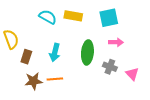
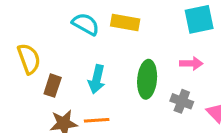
cyan square: (109, 18) -> (199, 19), moved

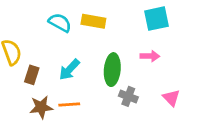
cyan arrow: (97, 79) -> (69, 70), turned 30
gray cross: (182, 101) -> (128, 96), moved

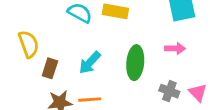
gray cross: (128, 96) -> (169, 91), moved

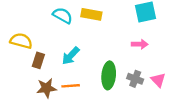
yellow semicircle: (29, 44) -> (21, 41), turned -55
green ellipse: (135, 63) -> (109, 75), moved

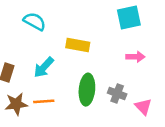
yellow rectangle: (91, 14) -> (78, 45), moved
pink arrow: (140, 44) -> (135, 57), moved
pink triangle: (158, 80) -> (143, 107), moved

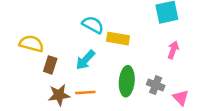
cyan semicircle: (35, 21) -> (93, 25), moved
pink arrow: (135, 57) -> (173, 50), turned -72

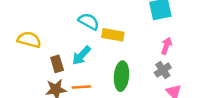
brown rectangle: (50, 65) -> (57, 64), moved, turned -35
gray cross: (156, 85) -> (163, 70), moved, turned 35

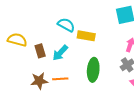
brown rectangle: (57, 64) -> (40, 51), moved

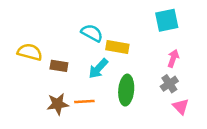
brown rectangle: (40, 51) -> (59, 66), turned -64
cyan arrow: (60, 53) -> (98, 68), moved

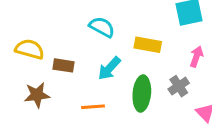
yellow rectangle: (117, 47) -> (148, 45), moved
gray cross: (169, 84) -> (179, 86), moved
brown star: (58, 104) -> (37, 95), moved

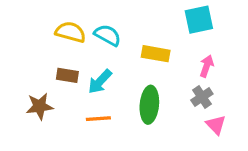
yellow semicircle: (30, 49) -> (70, 32), moved
cyan arrow: (109, 68) -> (100, 82), moved
gray cross: (179, 86) -> (202, 97), moved

